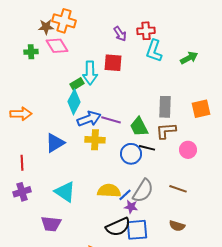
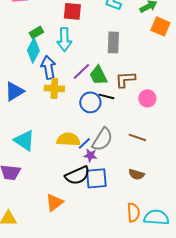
cyan arrow: (90, 73) -> (64, 39), moved
gray rectangle: (165, 107) -> (113, 42), moved
orange square: (201, 109) -> (160, 26), moved, turned 36
blue arrow: (89, 119) -> (48, 67), turned -80
purple line: (111, 120) -> (81, 71), moved, turned -60

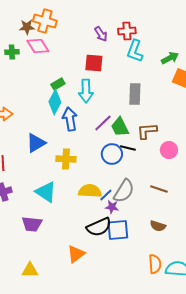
yellow cross: (54, 88) -> (66, 159), moved

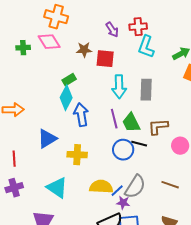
brown star: (27, 27) -> (84, 50), moved
cyan arrow: (86, 91) -> (119, 87), moved
purple line: (103, 123) -> (114, 119), turned -60

